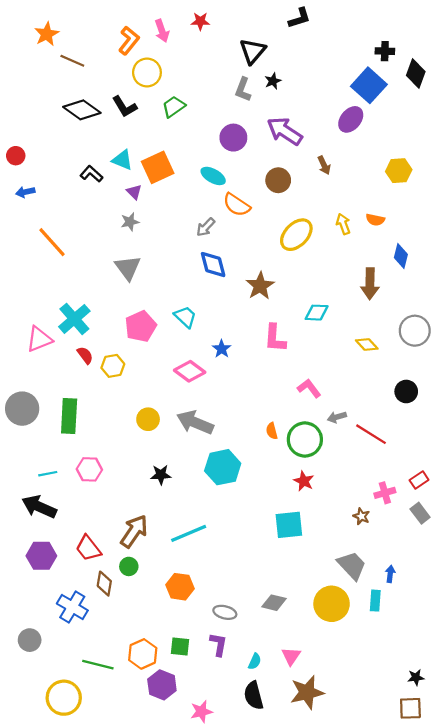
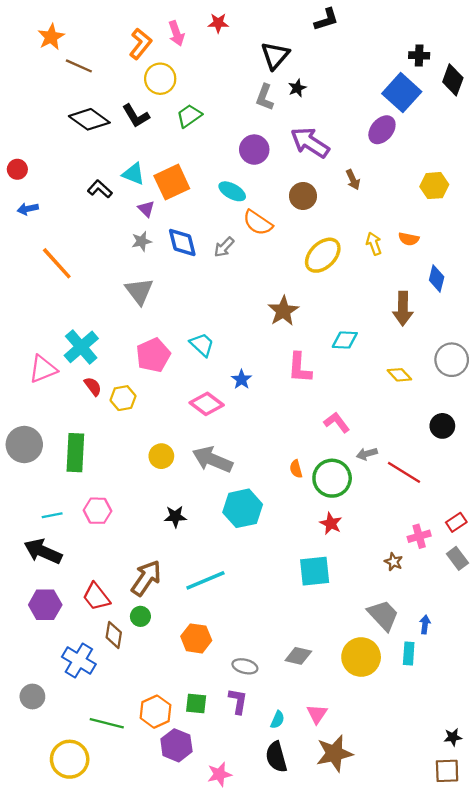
blue diamond: (213, 265) -> (182, 242), moved

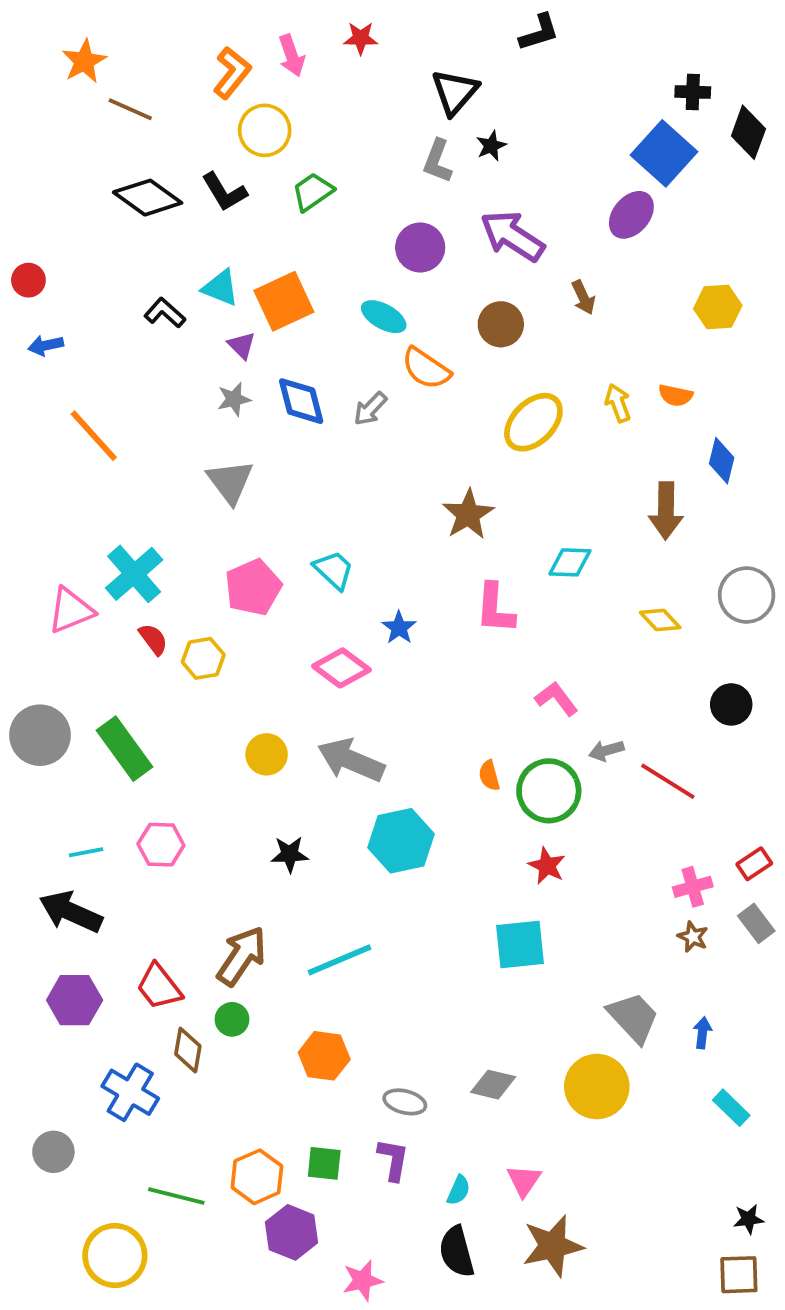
green rectangle: (75, 453) -> (124, 749), turned -39
brown star: (394, 562) -> (693, 937), moved
cyan rectangle: (409, 654) -> (731, 1108), moved, turned -50

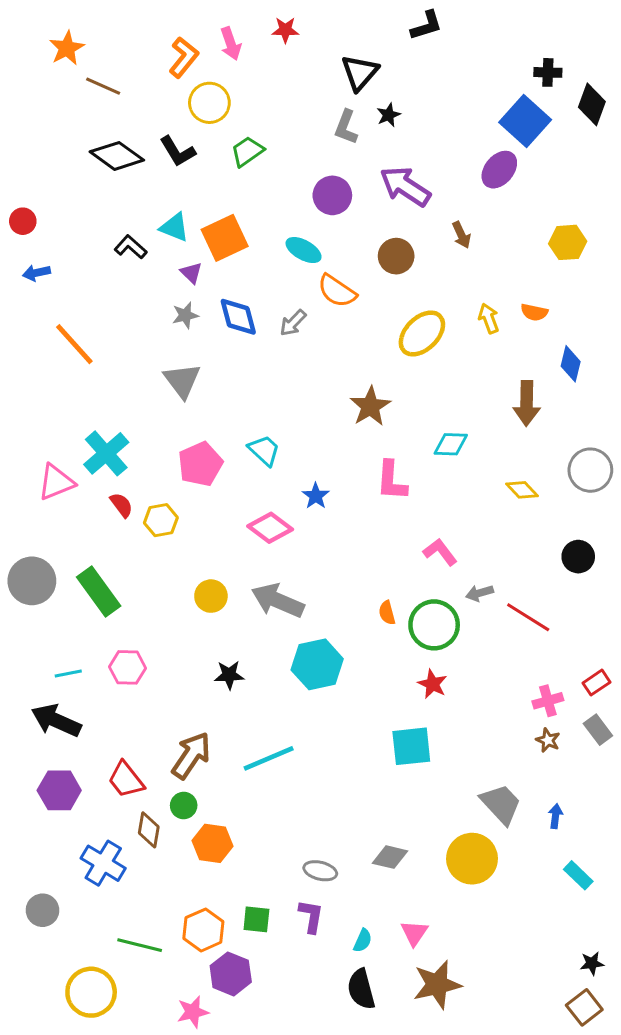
orange hexagon: (324, 1056) -> (212, 843), moved
brown square: (739, 1275) -> (584, 1007), turned -36
pink star: (363, 1280) -> (193, 1012), moved

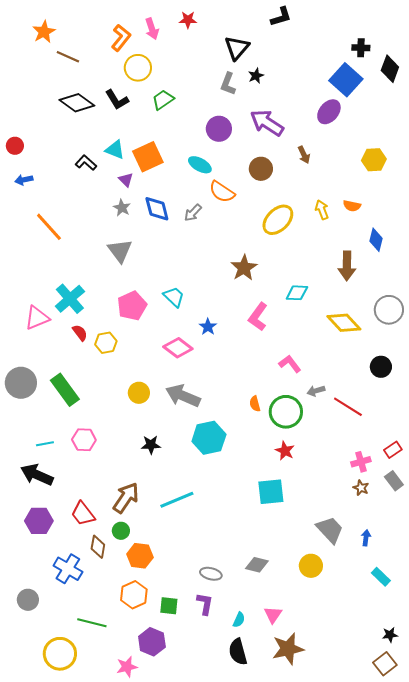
gray star: (185, 315) -> (122, 208), turned -30
pink L-shape: (392, 481) -> (258, 317), turned 32
yellow diamond: (522, 490) -> (344, 323), size x1.6
yellow circle: (472, 859) -> (311, 566), size x0.7
orange hexagon: (203, 930) -> (134, 595), moved

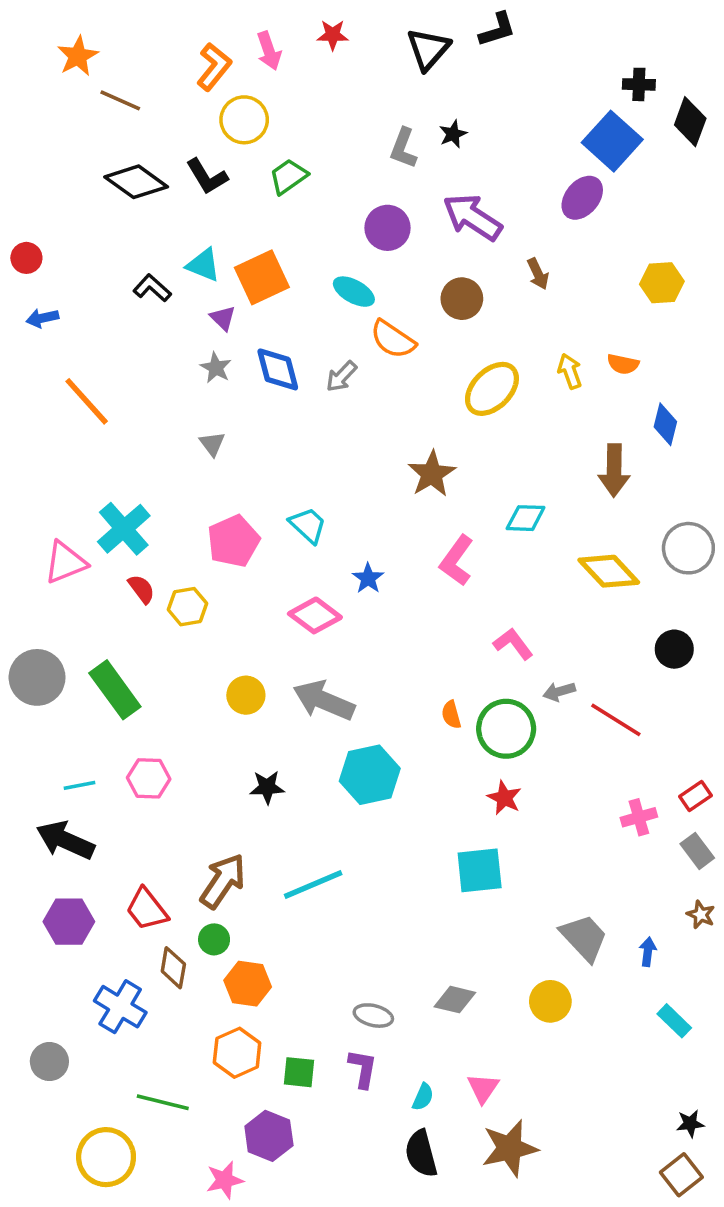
black triangle: (237, 48) -> (428, 49), moved
gray triangle: (120, 251) -> (212, 444), size x0.6
brown star: (361, 488) -> (701, 915), moved

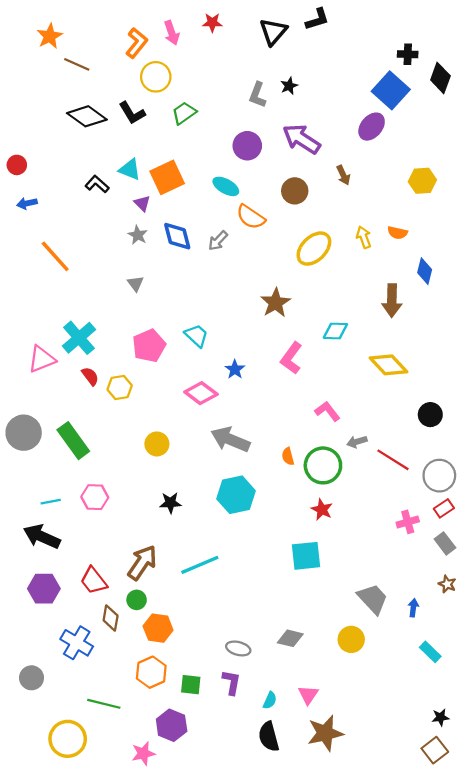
gray circle: (688, 548) -> (439, 476), moved
gray arrow: (324, 700) -> (230, 439), moved

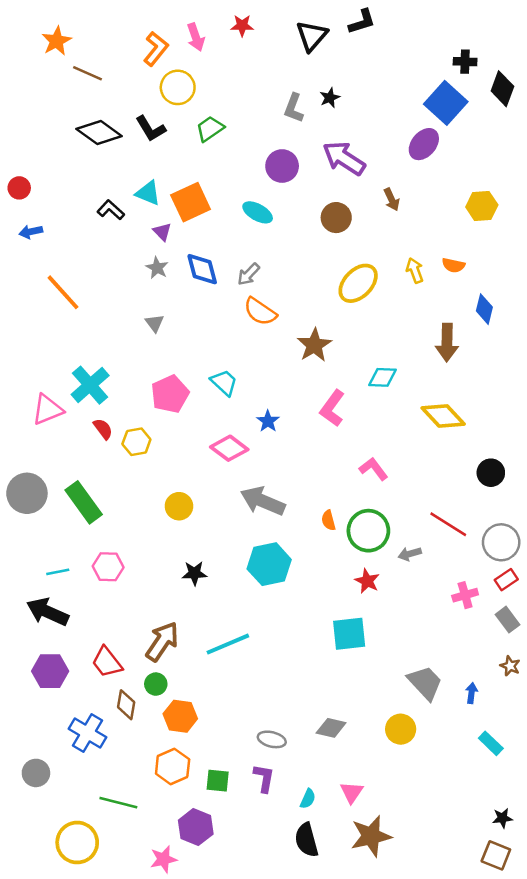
orange semicircle: (251, 217) -> (260, 312), moved
gray arrow: (357, 442) -> (410, 554), moved
brown square: (435, 750) -> (496, 855), turned -30

